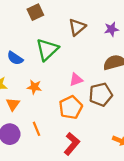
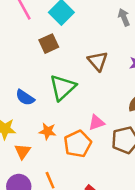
brown triangle: (77, 27) -> (98, 61), turned -30
orange pentagon: (71, 107) -> (78, 144), moved

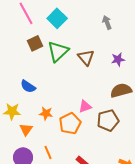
brown square: (49, 44) -> (35, 43), moved
green triangle: (63, 87) -> (58, 51), moved

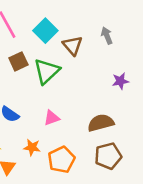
brown triangle: (86, 57) -> (72, 45), moved
brown semicircle: (121, 90) -> (101, 123), moved
pink triangle: (85, 106) -> (52, 118), moved

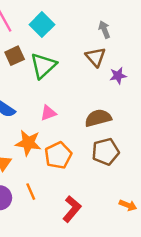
brown triangle: (72, 45) -> (96, 57), moved
orange star: (32, 147) -> (28, 143), size x1.5

